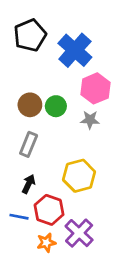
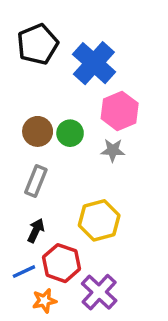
blue line: (19, 217) -> (24, 272), turned -36
orange star: (46, 243) -> (44, 301), moved

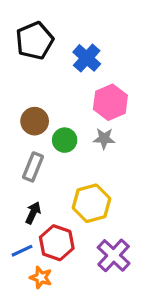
blue cross: (94, 63) -> (87, 58), size x0.7
green circle: (70, 133) -> (65, 140), moved
purple cross: (99, 292) -> (114, 255), moved
orange star: (44, 301) -> (41, 278), turned 30

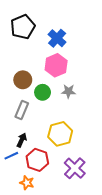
pink hexagon: (110, 102) -> (56, 65), moved
blue line: (22, 251) -> (11, 156), moved

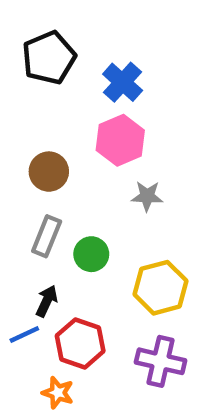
green circle: (43, 92) -> (91, 254), moved
yellow hexagon: (60, 134) -> (161, 288), moved
purple cross: (75, 168) -> (161, 361), turned -30

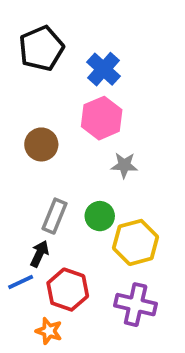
gray rectangle: (47, 236) -> (55, 216), moved
green circle: (91, 254) -> (100, 216), moved

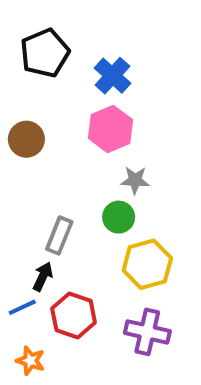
brown circle: (41, 144) -> (26, 139), moved
green circle: (100, 216) -> (119, 217), moved
orange star: (49, 331) -> (30, 361), moved

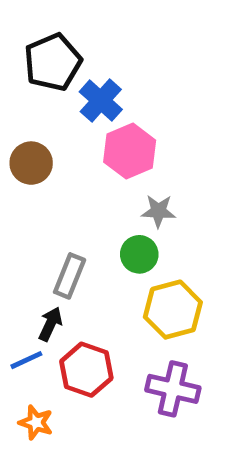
blue cross: (112, 76) -> (101, 101), moved

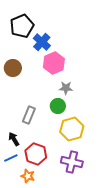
black arrow: (50, 324) -> (14, 139), moved, turned -56
blue line: (26, 360) -> (11, 158), moved
orange star: (36, 423) -> (28, 176), moved

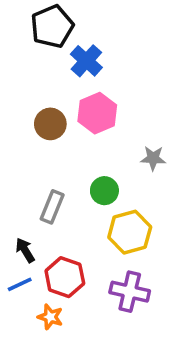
black pentagon: (22, 26) -> (52, 27), moved
blue cross: (42, 42) -> (86, 61), moved
brown circle: (13, 68) -> (50, 124), moved
gray star: (66, 88) -> (153, 158), moved

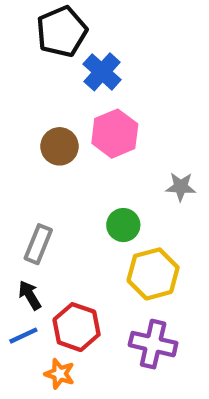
gray rectangle: (52, 207) -> (38, 244), moved

